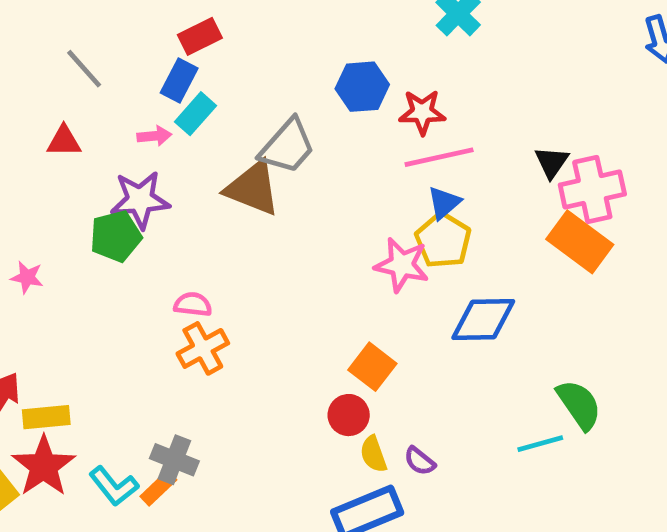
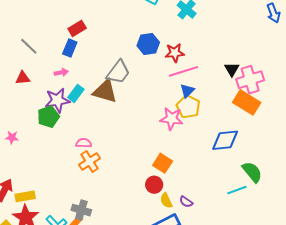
cyan rectangle: (195, 114) -> (76, 93), moved
blue diamond: (483, 320) -> (225, 140), moved

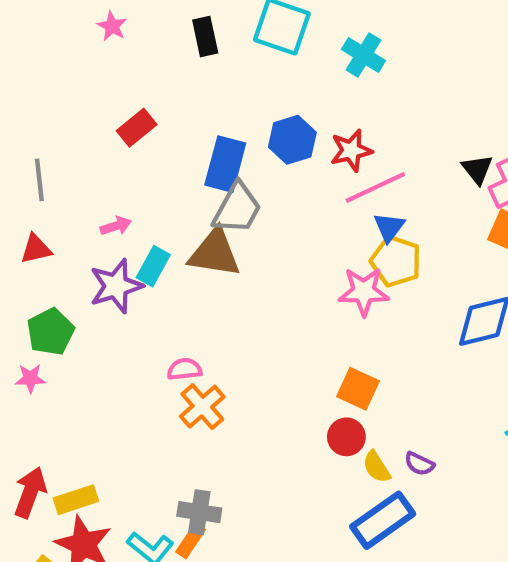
gray line: (29, 46) -> (39, 180), turned 48
blue rectangle: (70, 48) -> (225, 164), moved, size x1.4
green pentagon: (48, 117) -> (51, 332), moved

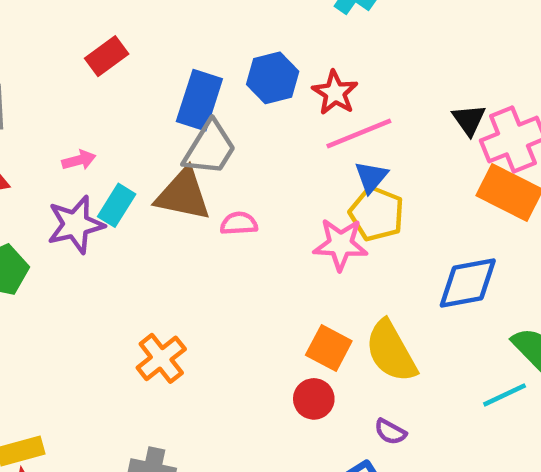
red star: (351, 151) -> (335, 93), turned -30
pink semicircle: (184, 369) -> (239, 223), moved
yellow semicircle: (377, 467) -> (391, 351), moved, size x1.8

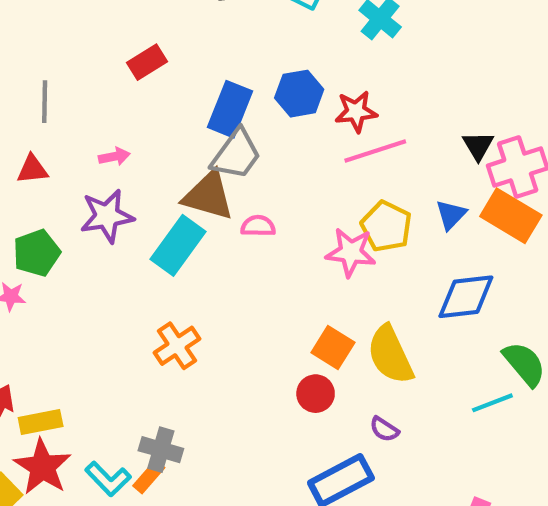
red star: (335, 93) -> (356, 112), turned 30
blue triangle: (371, 177) -> (451, 215), moved
cyan rectangle: (117, 205) -> (178, 245), moved, size x1.5

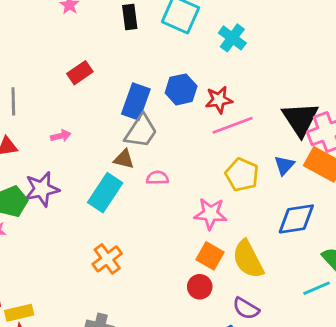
black triangle: (478, 146) -> (300, 119), size x1.8
brown triangle: (208, 196) -> (124, 159), size x0.6
purple star: (107, 216) -> (42, 189), moved
pink star: (351, 252) -> (210, 214), moved
purple semicircle: (384, 429) -> (246, 308), size x1.4

